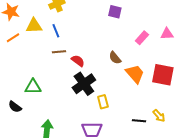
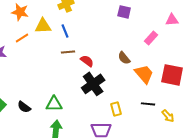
pink triangle: (167, 34) -> (172, 20), moved
green triangle: (33, 87) -> (54, 104), moved
yellow rectangle: (103, 102) -> (116, 109), moved
black line: (139, 121) -> (148, 104), moved

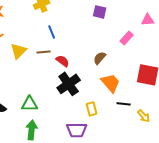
yellow triangle: (43, 26) -> (19, 51), moved, turned -42
blue line: (65, 31) -> (52, 32), moved
brown semicircle: (124, 58) -> (100, 58), turned 80
orange trapezoid: (144, 74) -> (111, 83), moved

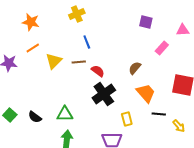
purple square: (100, 12) -> (146, 22), moved

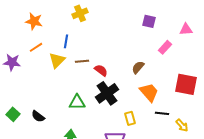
blue line: (87, 42) -> (66, 41), moved, turned 32
green triangle: (65, 114) -> (77, 102), moved

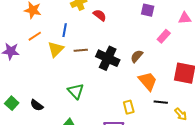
red semicircle: (101, 70) -> (100, 15), moved
black cross: (107, 93) -> (108, 58), moved, turned -30
green triangle: (77, 102) -> (76, 91), turned 48

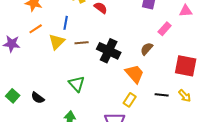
brown semicircle: (137, 56) -> (147, 49), moved
orange trapezoid: (148, 81) -> (135, 74), moved
yellow rectangle: (129, 107) -> (130, 100), turned 48
yellow arrow: (181, 114) -> (185, 96), moved

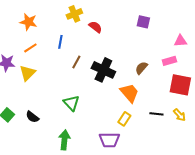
pink triangle: (186, 11) -> (180, 41), moved
pink rectangle: (165, 29) -> (169, 61), moved, turned 32
yellow triangle: (57, 42) -> (27, 73), moved
brown line: (82, 43) -> (76, 62), turned -56

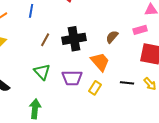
brown line: (76, 62) -> (45, 40), moved
black cross: (103, 70) -> (74, 39), turned -35
purple trapezoid: (109, 140) -> (72, 78), moved

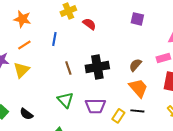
brown line: (45, 40) -> (68, 68), turned -48
orange trapezoid: (100, 62) -> (138, 88), moved
black line: (127, 83) -> (137, 111), moved

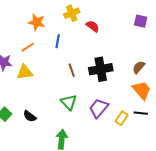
orange star: (22, 19) -> (37, 22), moved
yellow triangle: (21, 70) -> (25, 72), turned 36
purple trapezoid: (95, 106) -> (99, 108), turned 130

